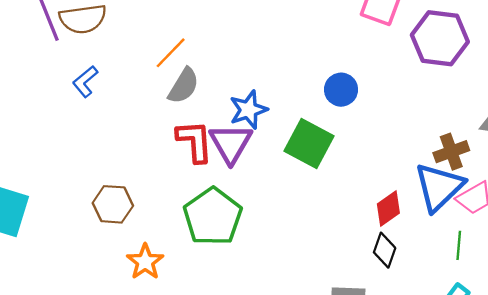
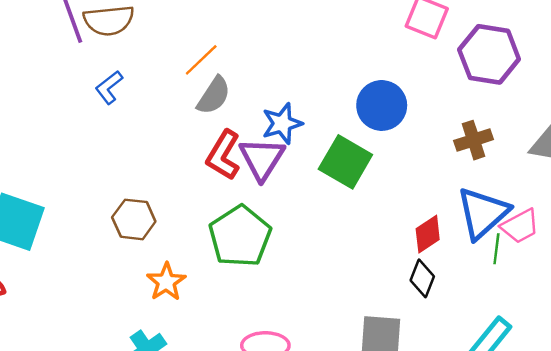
blue circle: (341, 90) -> (382, 105), size x1.4
red L-shape: (195, 141) -> (223, 155), turned -147
brown cross: (451, 152) -> (474, 140), moved
green line: (459, 245) -> (496, 249), moved

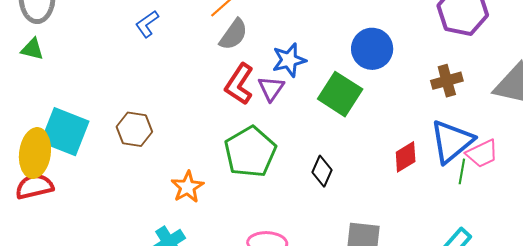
purple triangle: (262, 159) -> (271, 88), size x0.7
brown hexagon: (134, 219) -> (134, 129), moved
black diamond: (422, 278) -> (322, 171), moved

